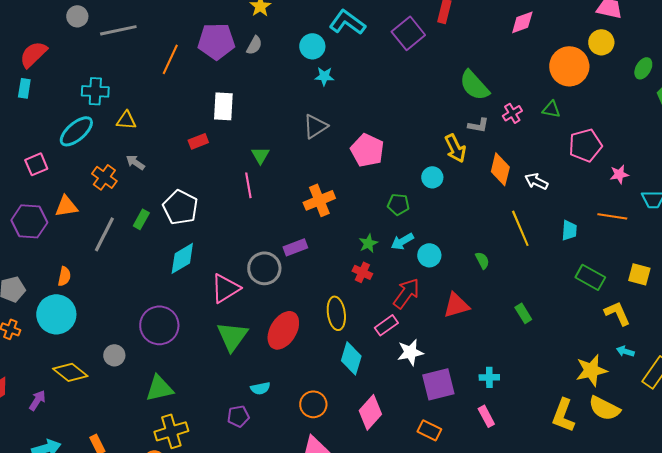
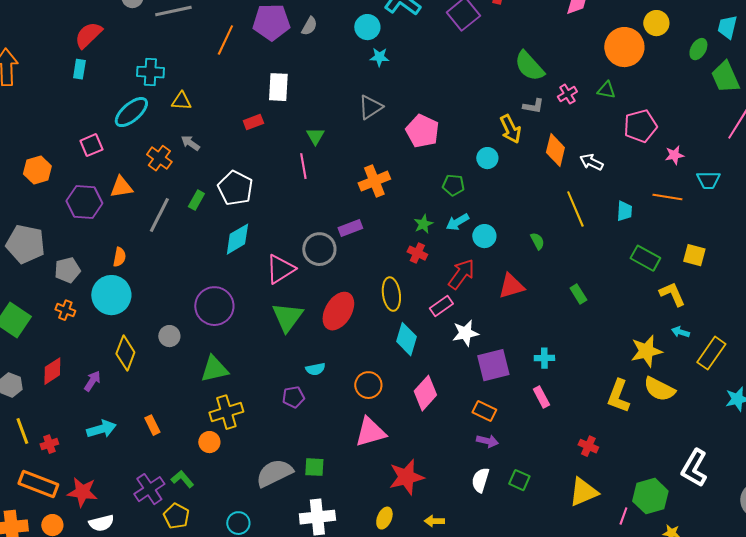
yellow diamond: (70, 372) -> (125, 353), turned 72

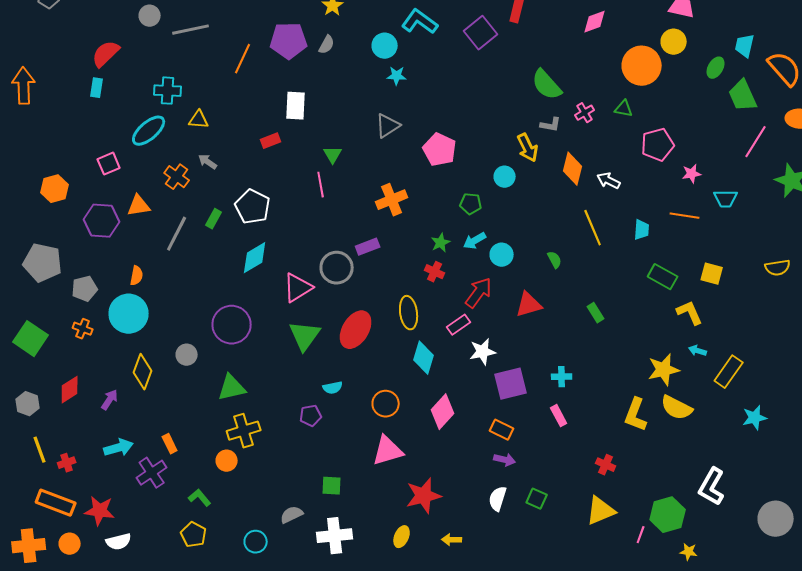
gray semicircle: (274, 473) -> (292, 515), moved, size x0.6
purple cross: (149, 489) -> (152, 473), moved

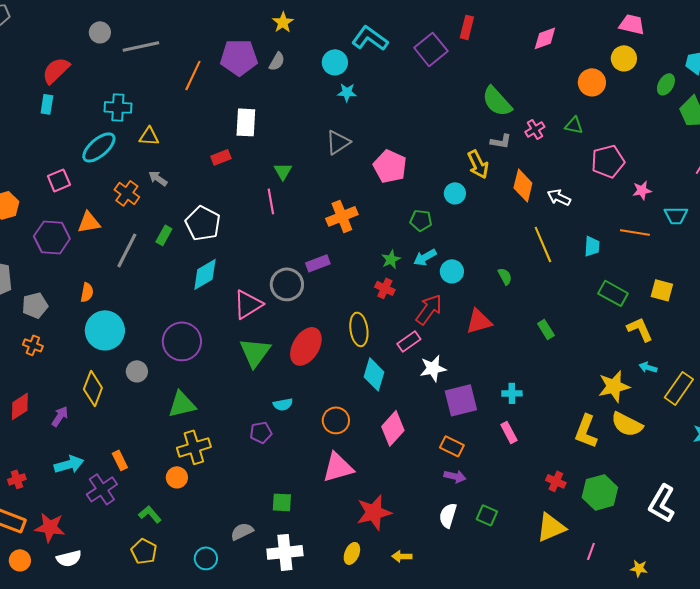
orange circle: (642, 66) -> (592, 82), size x0.7
cyan circle: (129, 314) -> (105, 330), moved
green hexagon: (668, 515) -> (600, 492), moved

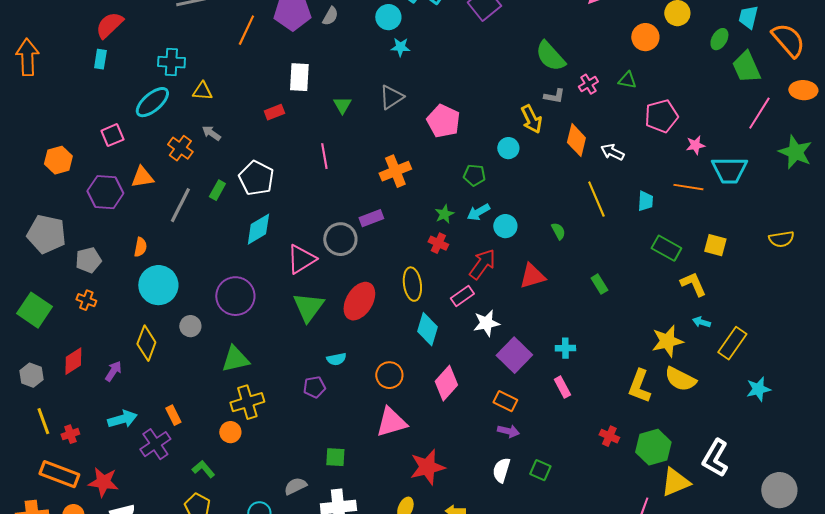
green triangle: (283, 171) -> (342, 105), moved
cyan trapezoid: (676, 215) -> (729, 170), size x1.5
purple square: (461, 400) -> (514, 355), turned -32
yellow triangle: (551, 527) -> (675, 482), moved

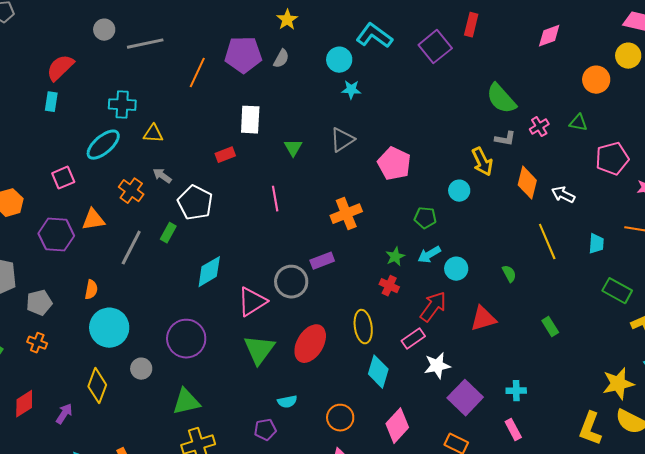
white pentagon: (256, 178) -> (195, 203), moved

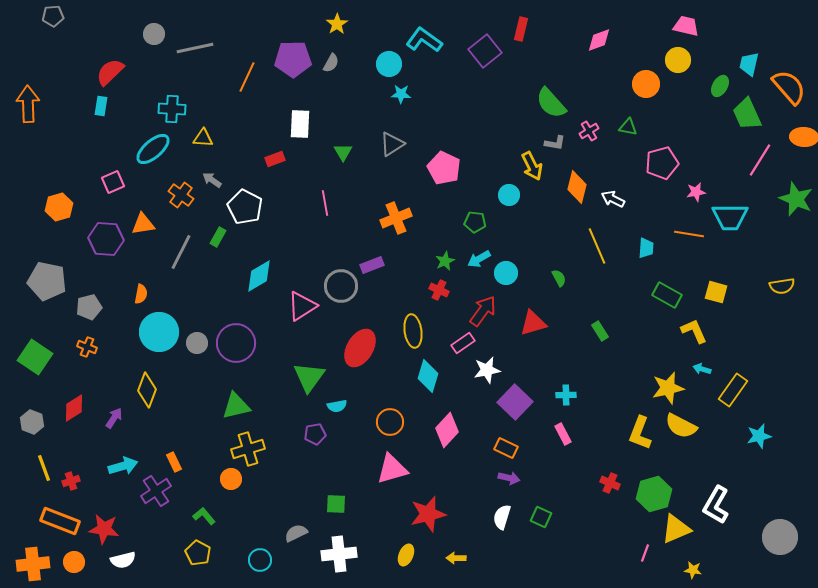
green triangle: (259, 350) -> (309, 377), moved
gray circle: (141, 369) -> (197, 343), moved

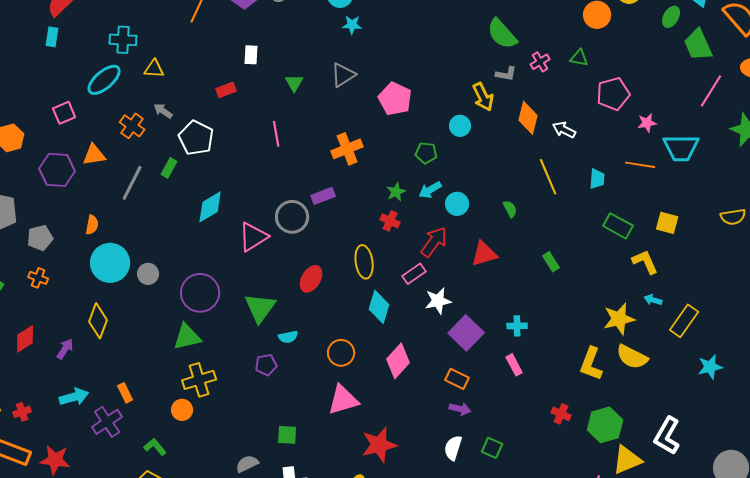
white rectangle: (300, 124) -> (251, 55), size x0.7
purple circle: (236, 343) -> (200, 293), moved
red ellipse: (360, 348) -> (311, 279), size x0.7

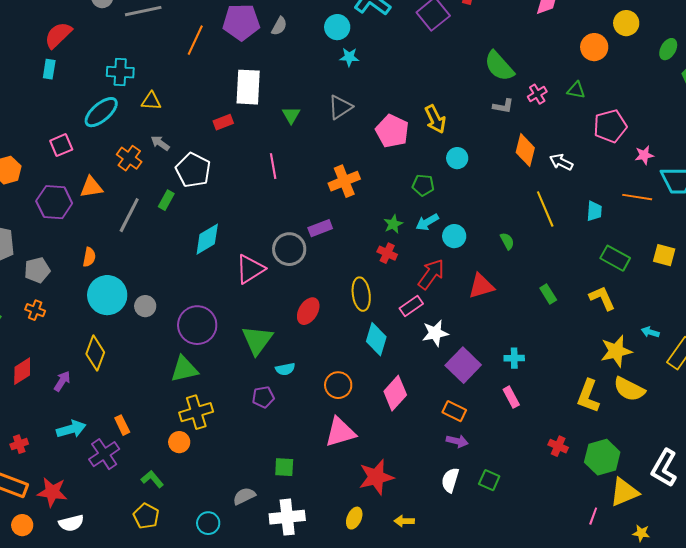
white rectangle: (251, 55) -> (248, 87), size x1.8
yellow arrow: (483, 97) -> (435, 119), moved
yellow L-shape: (645, 262) -> (602, 298), moved

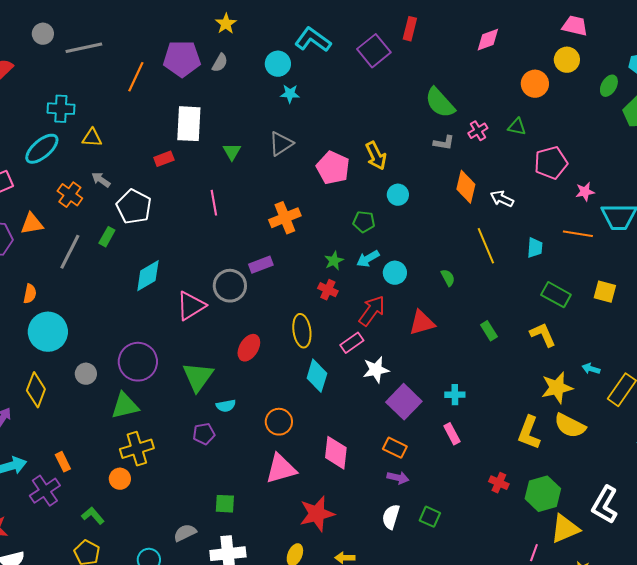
gray circle: (145, 306) -> (86, 374), moved
pink diamond: (395, 393) -> (336, 453), moved, turned -36

